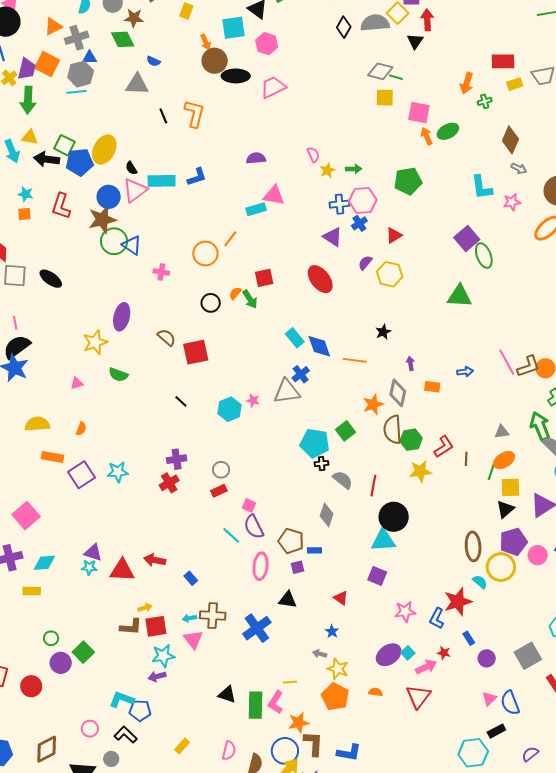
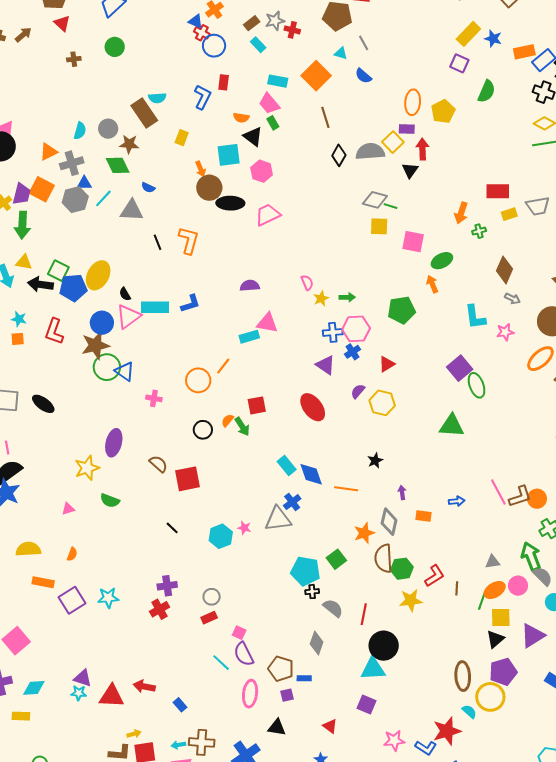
cyan line: (77, 92) -> (103, 198), moved, turned -42
orange arrow: (427, 136) -> (432, 284), moved
pink circle: (538, 555) -> (518, 586), moved
blue L-shape: (437, 618) -> (426, 748), turned -85

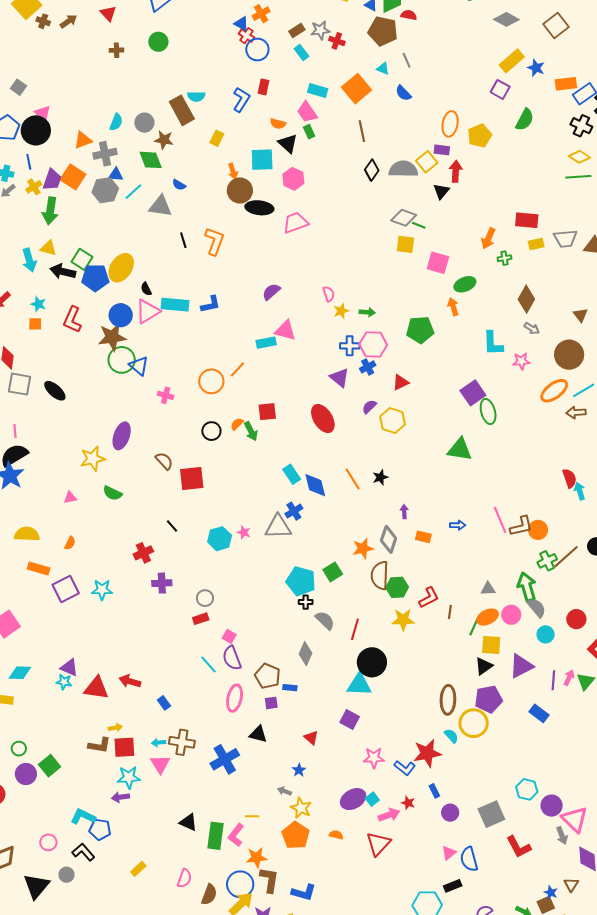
purple semicircle: (250, 286) -> (271, 292), turned -42
orange line: (346, 489) -> (353, 479), moved, turned 45
red cross: (160, 609) -> (143, 553), moved

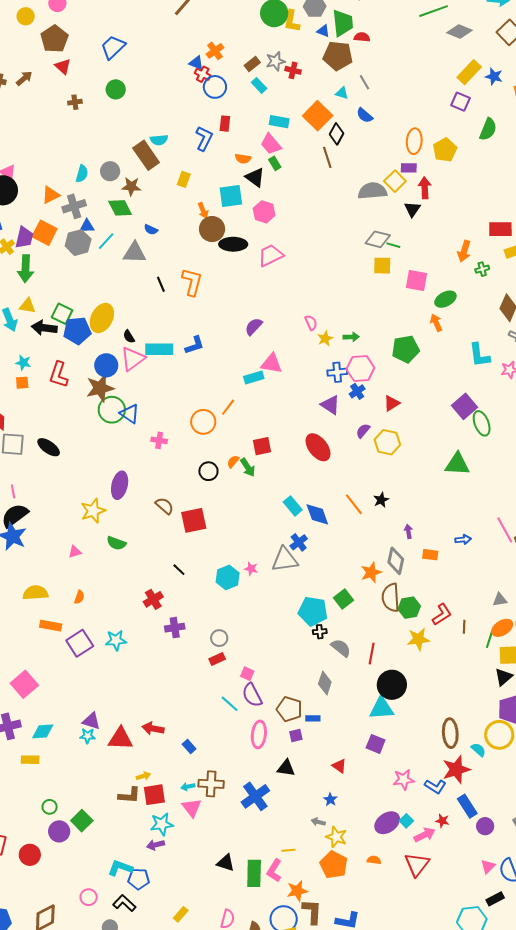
black diamond: (372, 170) -> (337, 134), moved
brown ellipse: (448, 700) -> (450, 733), moved
blue rectangle: (434, 791) -> (467, 806), size x1.6

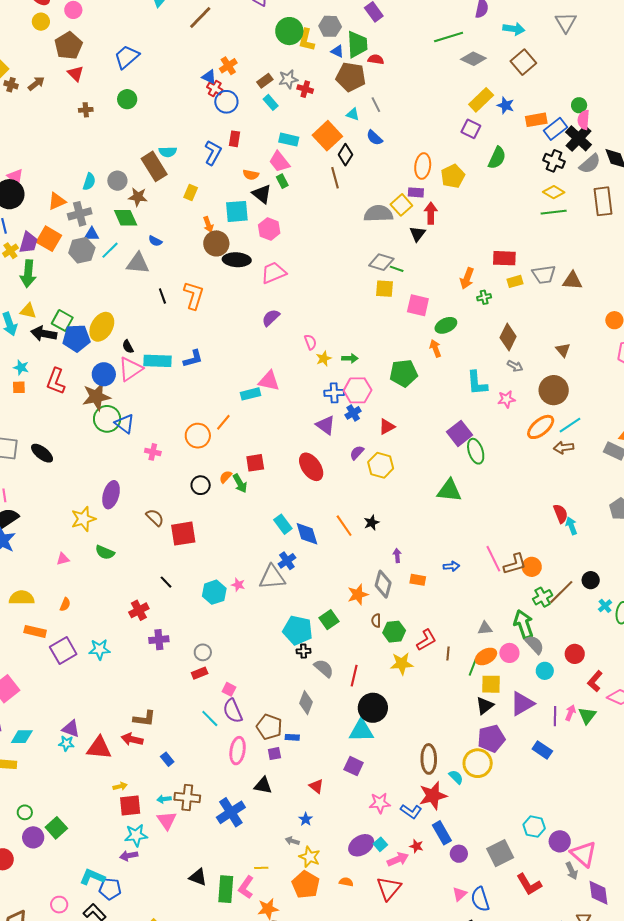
purple semicircle: (254, 326) -> (271, 318), moved
brown semicircle: (391, 598) -> (376, 621), size x0.5
brown L-shape: (129, 795) -> (144, 719), moved

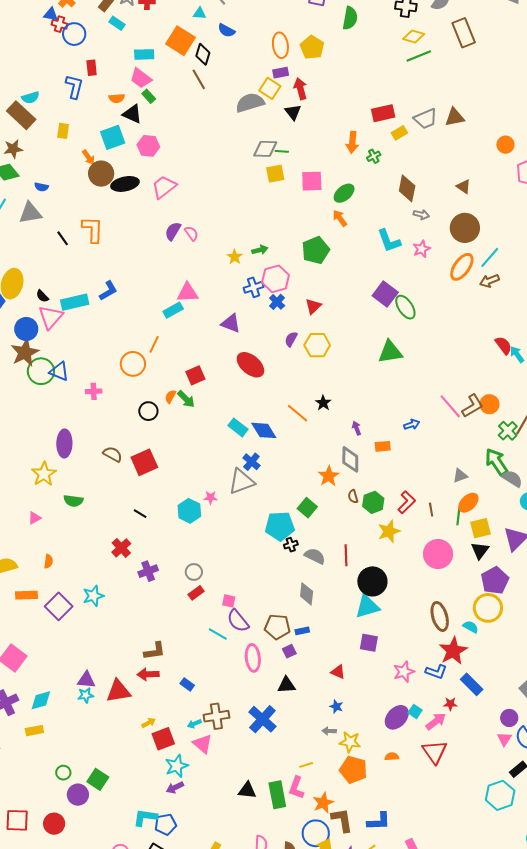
pink semicircle: (310, 342) -> (191, 233), moved
purple triangle: (326, 425) -> (231, 323), moved
pink circle: (509, 653) -> (438, 554), moved, size x1.5
purple circle: (459, 854) -> (509, 718), moved

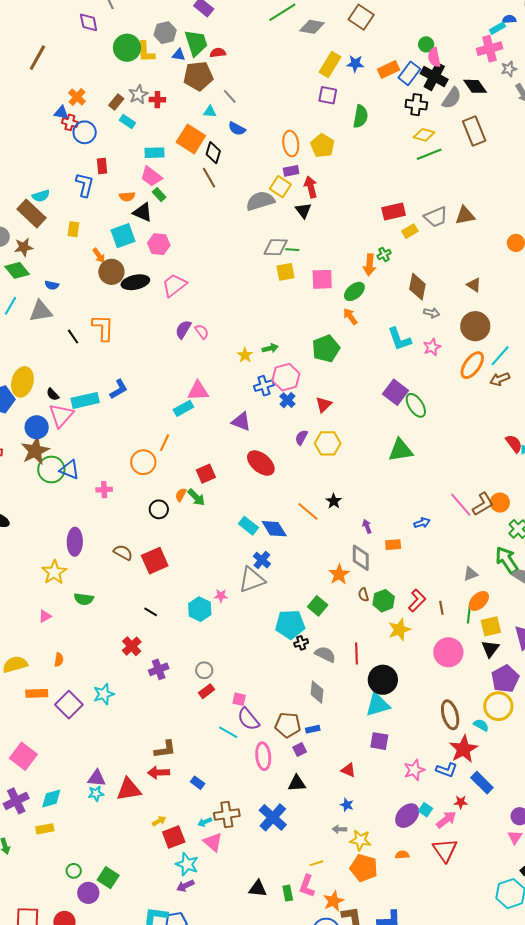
orange arrow: (352, 142) -> (369, 265), moved
cyan star: (177, 766) -> (187, 864), turned -30
green rectangle: (277, 795) -> (288, 893), size x0.6

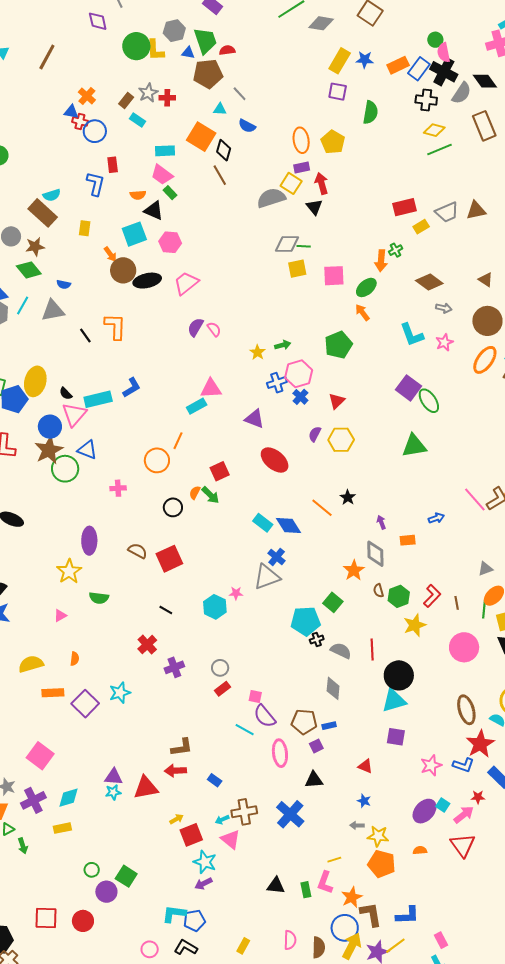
brown diamond: (417, 287) -> (429, 282), turned -64
blue triangle: (70, 470) -> (87, 450), moved

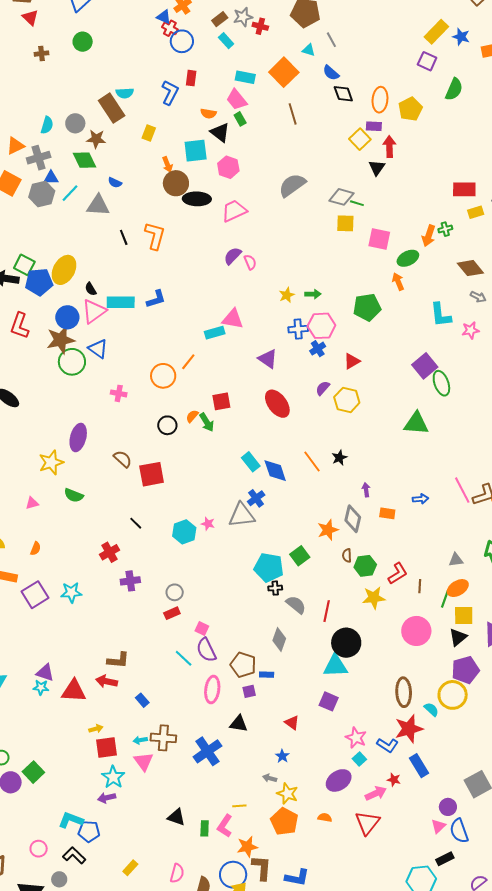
black diamond: (224, 150) -> (343, 94), moved, turned -50
gray semicircle: (271, 198) -> (292, 185), moved, turned -32
pink star: (431, 765) -> (356, 738), turned 30
cyan square: (443, 805) -> (359, 759), moved

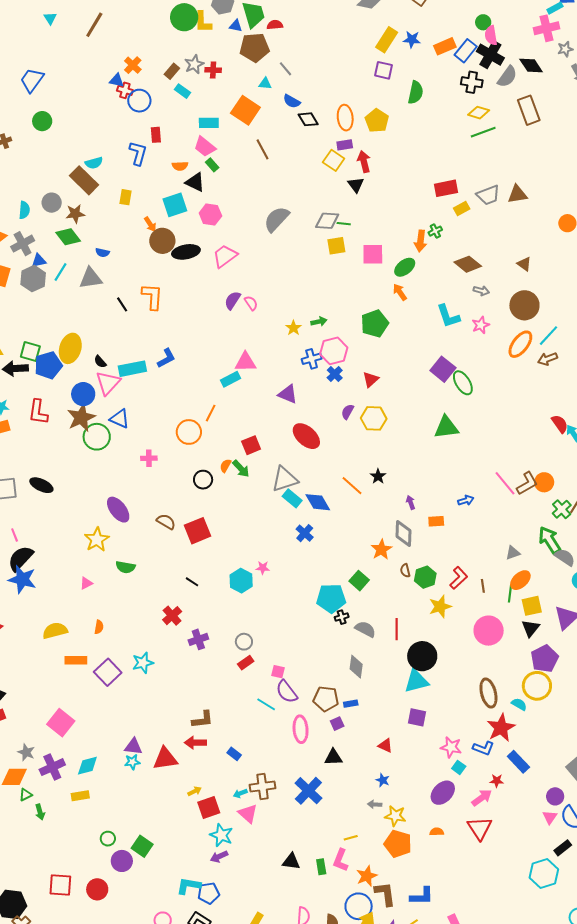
purple ellipse: (78, 437) -> (118, 510), turned -40
gray triangle: (242, 515) -> (285, 479), moved

